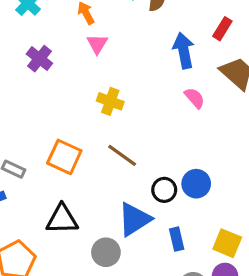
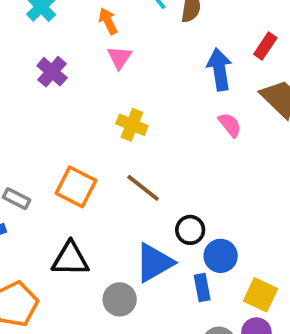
blue circle: (196, 184) -> (221, 256), moved

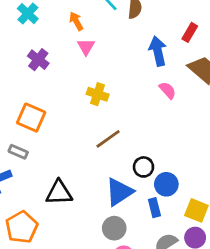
orange square: (76, 187) -> (31, 118), moved
brown line: (143, 188) -> (108, 139), turned -70
gray circle: (120, 299) -> (114, 228), moved

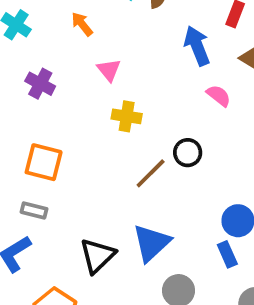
pink triangle: (86, 47) -> (109, 70), moved
black circle: (143, 167) -> (188, 153), moved
blue triangle: (119, 192) -> (152, 243), moved
black triangle: (59, 193) -> (97, 256), turned -32

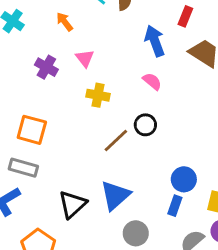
purple cross: (40, 84) -> (46, 67), moved
pink semicircle: (219, 96) -> (152, 81), moved
gray rectangle: (34, 210) -> (23, 168), size x1.4
blue rectangle: (227, 254) -> (175, 206), turned 42

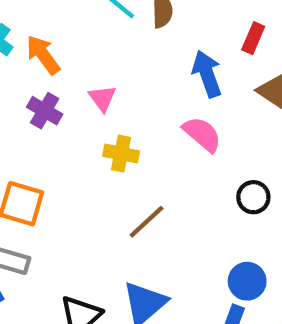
orange arrow: (65, 22) -> (43, 55), moved, size x1.4
pink semicircle: (152, 81) -> (202, 134), size x1.4
black circle: (145, 125) -> (253, 197), moved

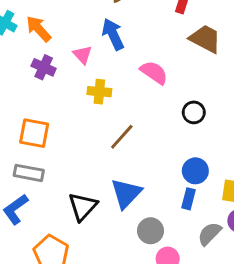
blue arrow: (207, 74) -> (113, 34), moved

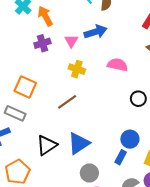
blue arrow: (113, 34) -> (96, 32), turned 85
purple cross: (44, 67) -> (42, 43), turned 35
pink semicircle: (154, 72) -> (118, 65), turned -36
brown line: (122, 137) -> (67, 102), moved

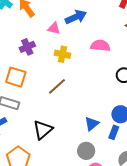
pink triangle: (71, 41) -> (54, 28), turned -40
purple cross: (42, 43) -> (27, 47), moved
blue triangle: (79, 143) -> (92, 124), moved, size x0.7

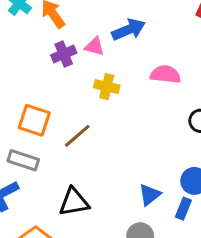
purple cross: (27, 47) -> (64, 54), moved
brown line: (57, 86) -> (77, 136), moved
black triangle: (43, 130) -> (74, 202), turned 30

